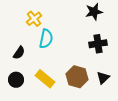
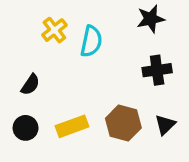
cyan semicircle: (46, 39) -> (91, 41), moved
yellow rectangle: (45, 79) -> (72, 126), turned -60

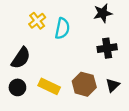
black semicircle: (30, 85) -> (21, 58), size x1.5
yellow rectangle: (72, 126) -> (49, 86), turned 45

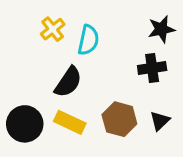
black star: (103, 13) -> (161, 29), moved
black semicircle: (21, 58) -> (68, 82), moved
black circle: (17, 87) -> (25, 124), size x1.5

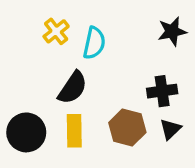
black cross: (152, 68) -> (162, 91), moved
yellow rectangle: (70, 122) -> (74, 131), turned 64

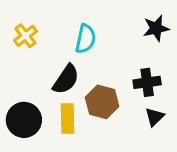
yellow cross: (56, 31) -> (25, 36), moved
brown hexagon: (127, 127) -> (102, 102), moved

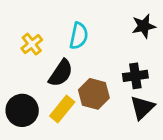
yellow cross: (25, 36) -> (32, 44), moved
black triangle: (155, 117) -> (142, 108), size x1.4
yellow rectangle: (67, 118) -> (62, 109), turned 40

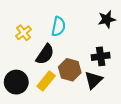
black triangle: (142, 108) -> (93, 80), moved

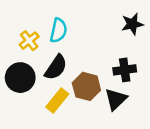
cyan semicircle: (58, 27) -> (58, 30), moved
black circle: (16, 82) -> (20, 78), moved

